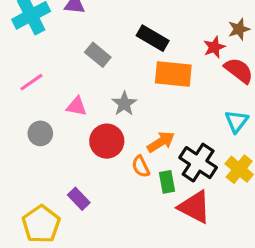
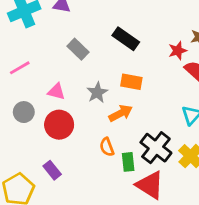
orange rectangle: (173, 74) -> (131, 82), moved, size x0.7
red circle: (107, 141) -> (59, 125), moved
orange arrow: (161, 142) -> (121, 113), moved

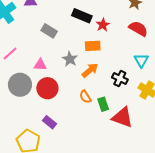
red star: (178, 51) -> (103, 25), moved
gray circle: (24, 112) -> (20, 85), size x1.5
black cross: (156, 148) -> (120, 78), moved, size x0.7

